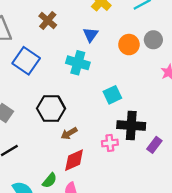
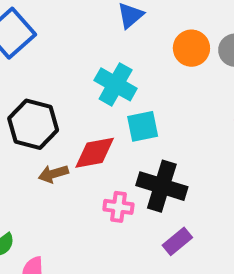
cyan cross: (78, 63) -> (116, 84), moved
purple rectangle: (154, 145) -> (177, 241), moved
red diamond: (74, 160) -> (95, 153), moved

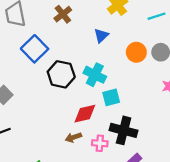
black hexagon: (33, 124) -> (61, 74), moved
brown arrow: (53, 174) -> (73, 137), moved

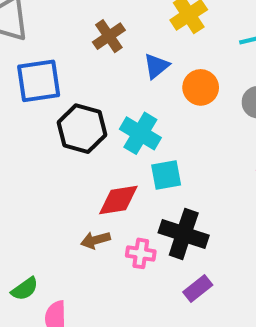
brown cross: (63, 14) -> (109, 36), moved
blue square: (35, 49) -> (39, 81), turned 32
orange circle: (136, 52) -> (201, 87), moved

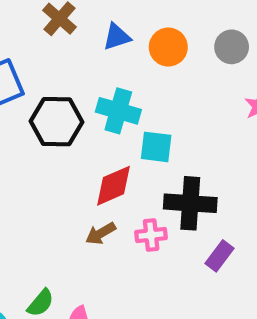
blue triangle: (156, 66) -> (117, 37), turned 36
cyan square: (166, 175) -> (156, 147), turned 32

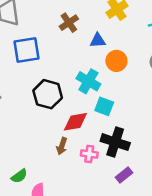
orange circle: (168, 47) -> (116, 61), moved
black hexagon: (57, 122) -> (48, 94), moved
brown arrow: (101, 233) -> (62, 146), turned -56

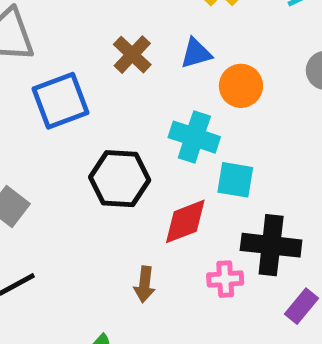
brown cross: (69, 23) -> (132, 55), moved
brown arrow: (62, 146) -> (145, 284), moved

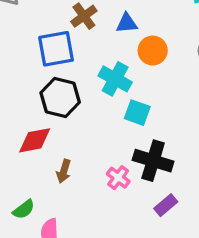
blue square: (61, 101) -> (56, 49), moved
red diamond: (185, 221) -> (35, 140), moved
pink cross: (225, 279) -> (118, 178), turned 30

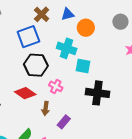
red diamond: (35, 140) -> (25, 93), turned 55
pink cross: (118, 178) -> (56, 86), moved
purple rectangle: (166, 205) -> (64, 122), moved

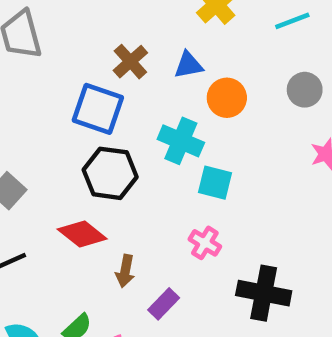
blue square: (28, 37) -> (98, 109), turned 35
pink cross: (56, 86) -> (205, 243), moved
black cross: (97, 93) -> (264, 293), moved

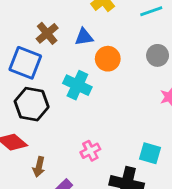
cyan square: (215, 183) -> (150, 153), moved
pink cross: (205, 243) -> (90, 151), turned 30

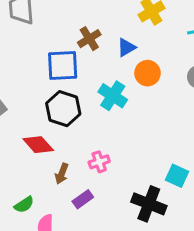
blue triangle: (84, 37) -> (126, 47), turned -30
blue square: (25, 63) -> (63, 65), turned -32
pink cross: (90, 151) -> (99, 162), moved

